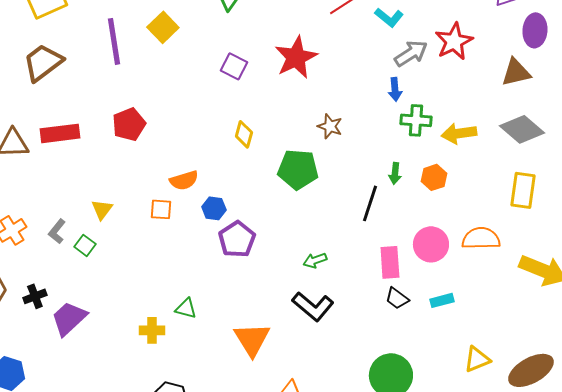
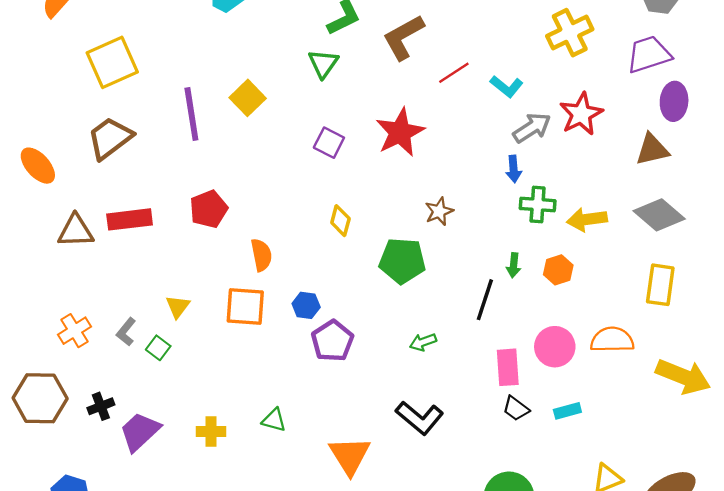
brown star: (330, 126) -> (439, 211), turned 30
orange semicircle: (184, 180) -> (261, 255), moved, turned -84
orange square: (161, 209) -> (245, 307), size x1.6
green arrow: (315, 260) -> (423, 342), moved
yellow cross: (152, 330) -> (211, 431), moved

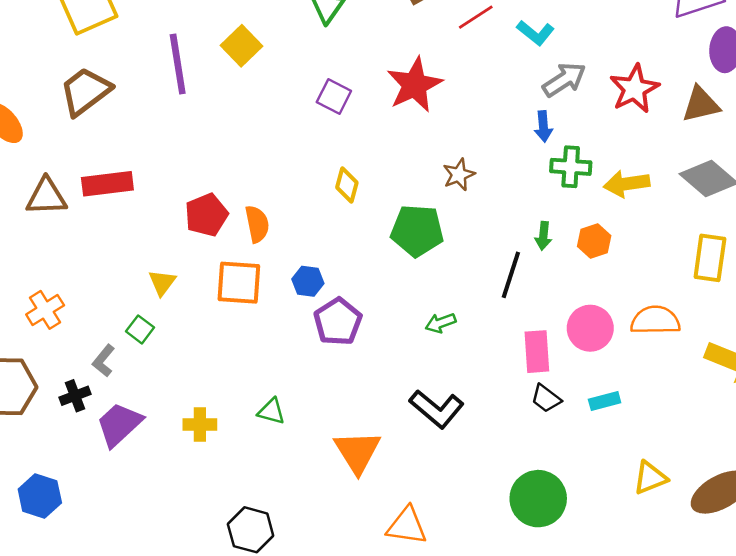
red star: (581, 114) -> (634, 89), moved
red pentagon: (209, 209) -> (206, 215), moved
gray L-shape: (126, 332) -> (104, 361), moved

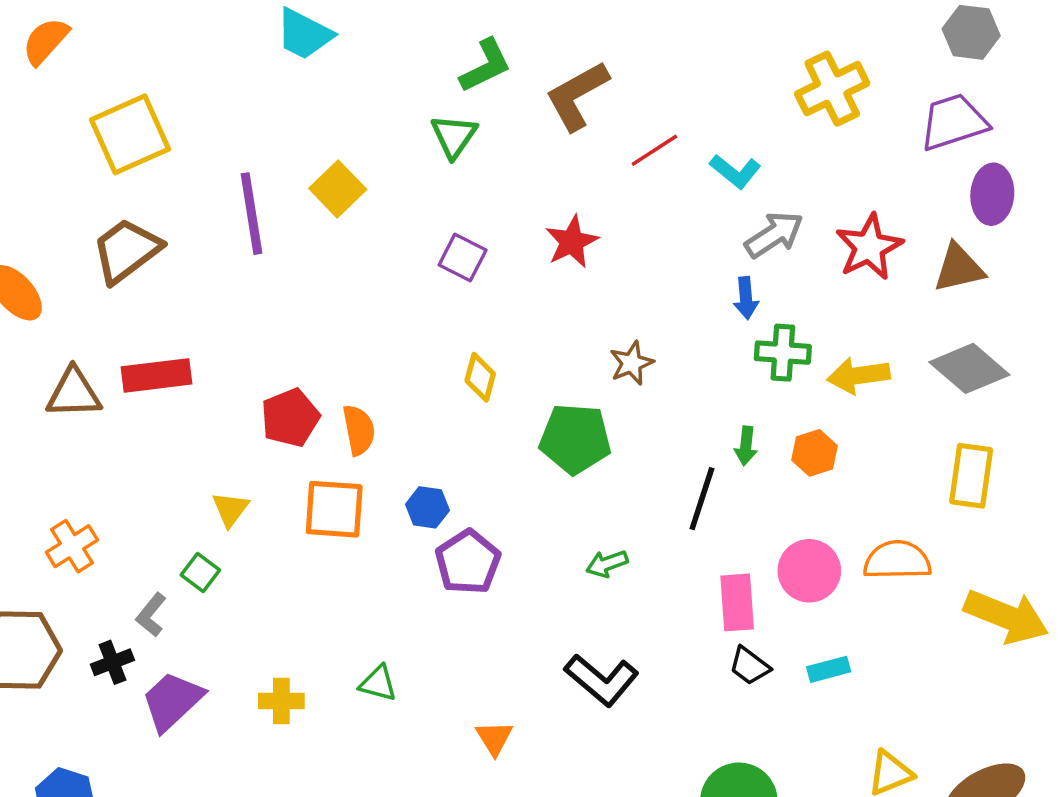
red star: (415, 85) -> (572, 242), size x0.7
orange triangle: (357, 452) -> (494, 738), size x0.6

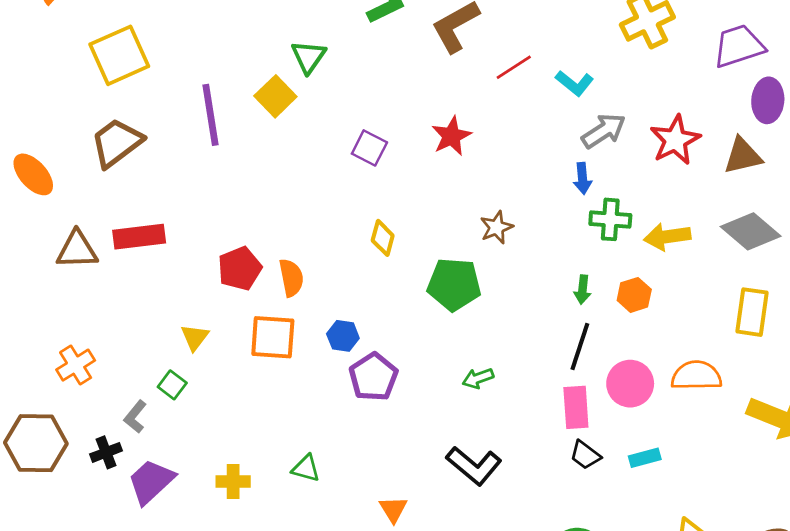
green triangle: (454, 136) -> (309, 57), moved
black line: (702, 499) -> (580, 347), moved

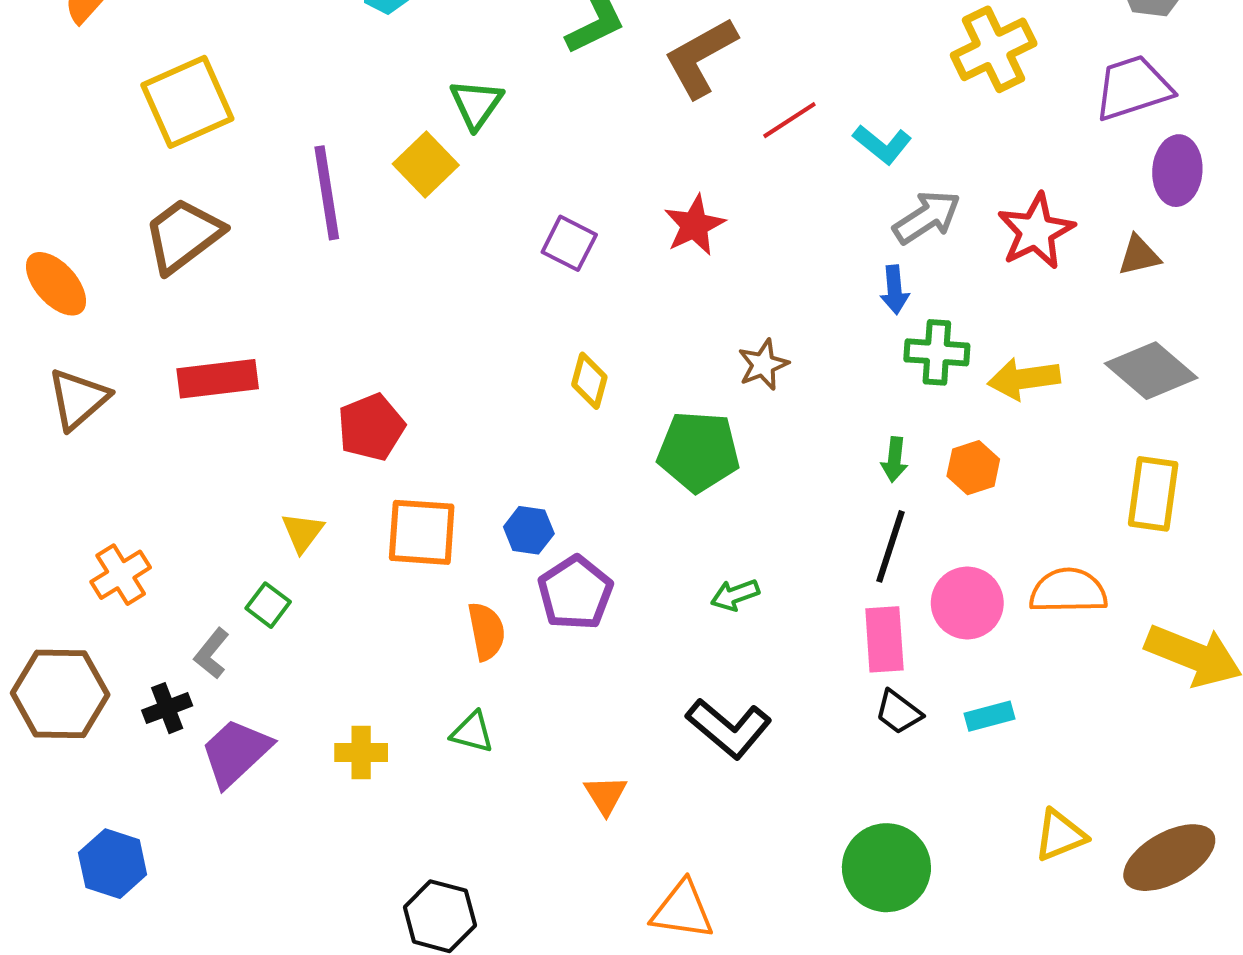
brown triangle: (743, 156) -> (1139, 255), size x0.7
brown triangle: (77, 250) -> (78, 399), moved, turned -39
orange semicircle: (291, 278) -> (486, 631), moved

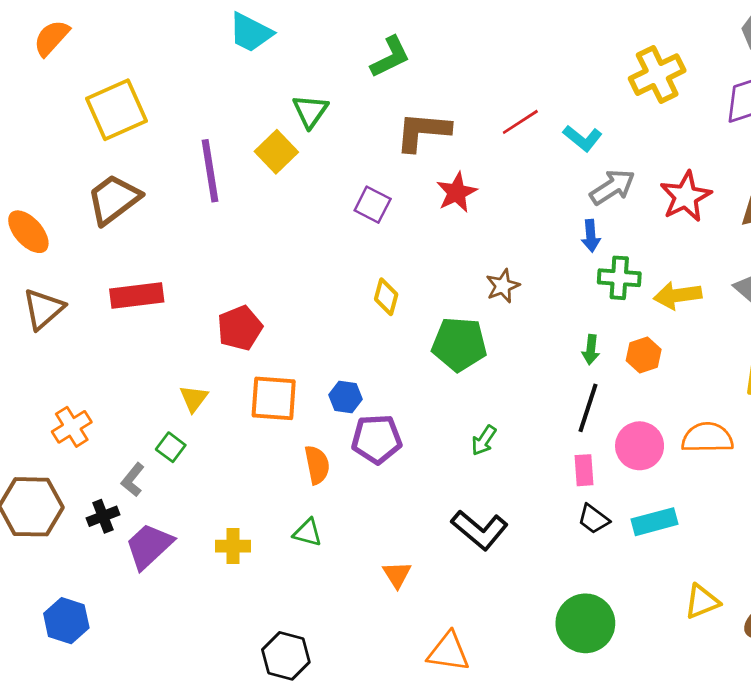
brown L-shape: (701, 57) -> (423, 131), moved, turned 34
purple pentagon: (575, 593) -> (377, 439), turned 30
green arrow: (735, 595) -> (484, 440), turned -36
pink rectangle: (884, 639) -> (584, 470), size x0.7
cyan rectangle: (989, 716) -> (654, 522), size x1.4

